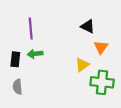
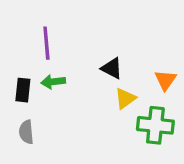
black triangle: (88, 26) -> (112, 68), moved
orange triangle: (101, 47) -> (165, 80), moved

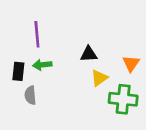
black triangle: (112, 68) -> (89, 54), turned -30
gray semicircle: (26, 132) -> (30, 95), moved

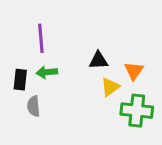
orange triangle: (131, 63) -> (134, 71), moved

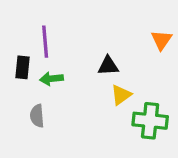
orange triangle: (134, 71) -> (161, 40), moved
black rectangle: (20, 80) -> (22, 67), moved

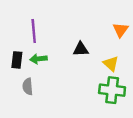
black rectangle: (22, 67) -> (17, 60), moved
yellow triangle: (121, 95) -> (111, 64), moved, turned -42

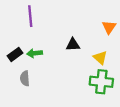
purple line: (34, 31) -> (30, 16), moved
black rectangle: (17, 60) -> (15, 54), turned 48

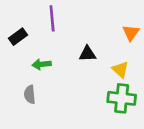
purple line: (30, 16) -> (52, 18), moved
black rectangle: (15, 54) -> (18, 37), moved

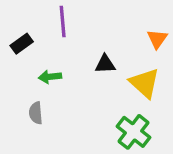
yellow triangle: (120, 70) -> (145, 83), size x1.5
green cross: (122, 98) -> (134, 132), moved, turned 32

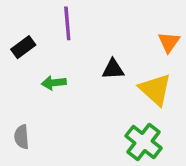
gray semicircle: (36, 113) -> (22, 137), moved

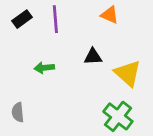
orange triangle: (169, 42) -> (110, 15), moved, turned -42
black rectangle: (23, 47) -> (22, 19), moved

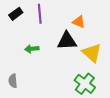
orange triangle: (110, 15) -> (79, 22), moved
black triangle: (93, 57) -> (67, 41), size x1.5

